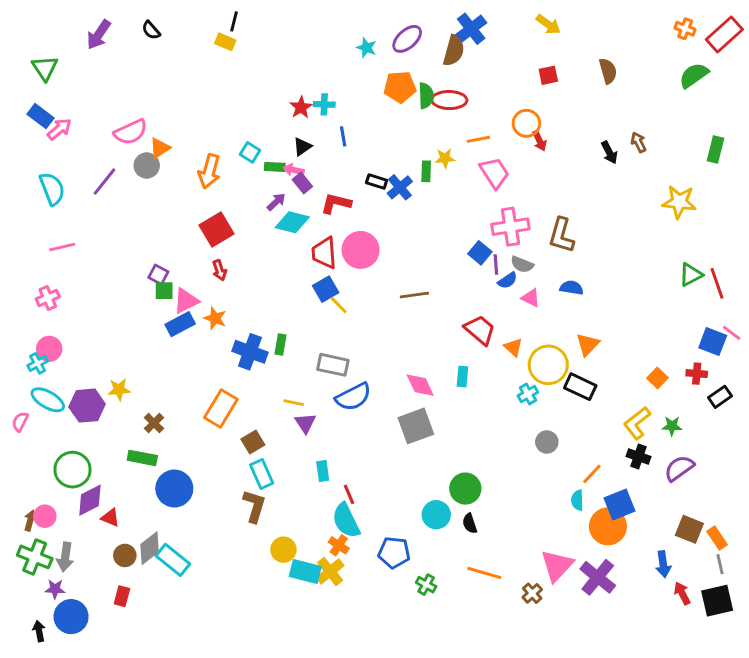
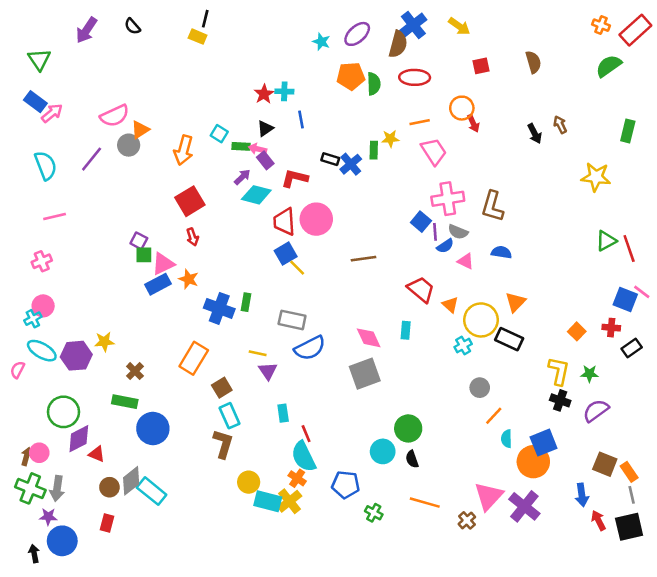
yellow arrow: (548, 24) -> (459, 26), moved
red ellipse: (449, 100) -> (415, 77), moved
yellow L-shape: (637, 423) -> (559, 371), turned 140
orange line: (592, 474) -> (494, 416), moved

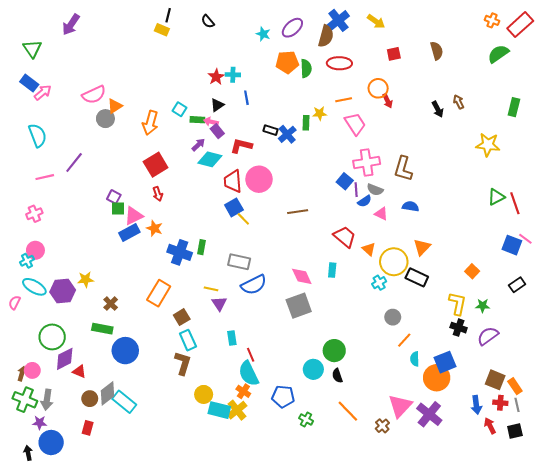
black semicircle: (132, 26) -> (208, 21), moved
purple line: (92, 159) -> (74, 162), moved
red cross: (611, 328) -> (500, 403), moved
orange line: (425, 503) -> (348, 411), turned 30
black square: (629, 527) -> (515, 431), size x0.7

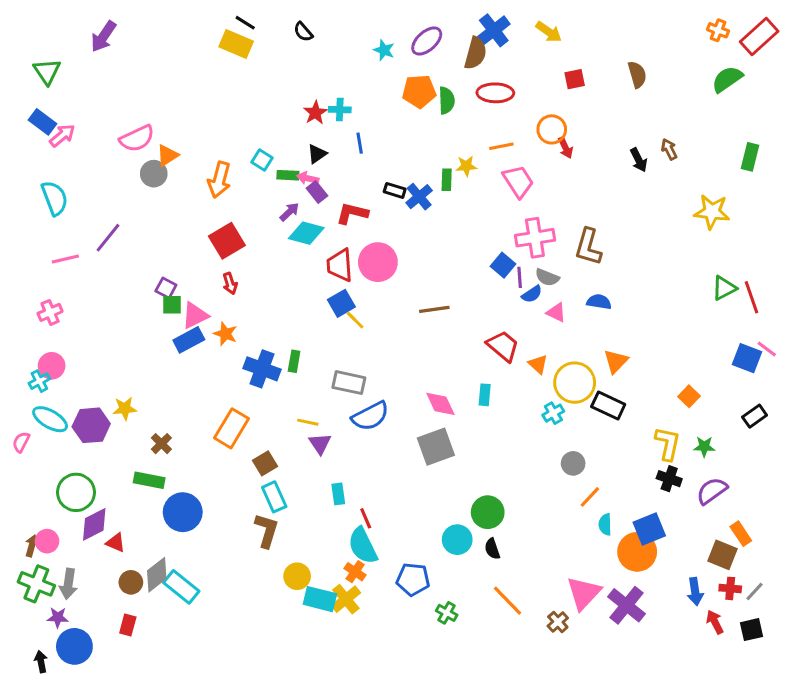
black line: (168, 15) -> (245, 23), turned -72
yellow rectangle: (162, 30) -> (236, 44), size x1.5
orange rectangle: (515, 386) -> (741, 534), moved
gray line: (517, 405) -> (755, 591), turned 56

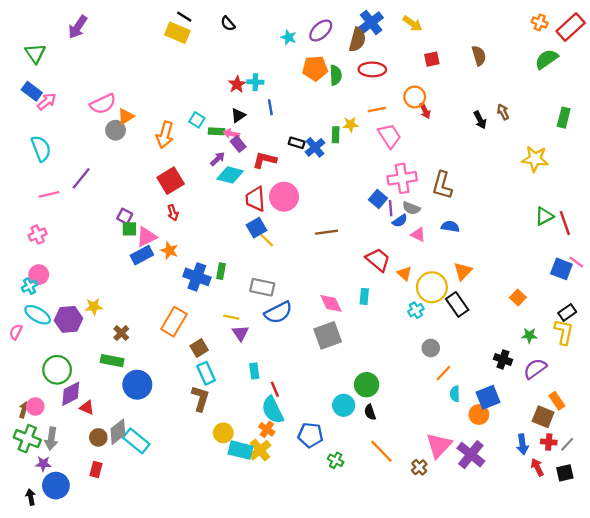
black rectangle: (608, 405) -> (457, 304), turned 30
yellow L-shape: (668, 444) -> (564, 332), moved
orange circle: (637, 552) -> (479, 414), size x0.7

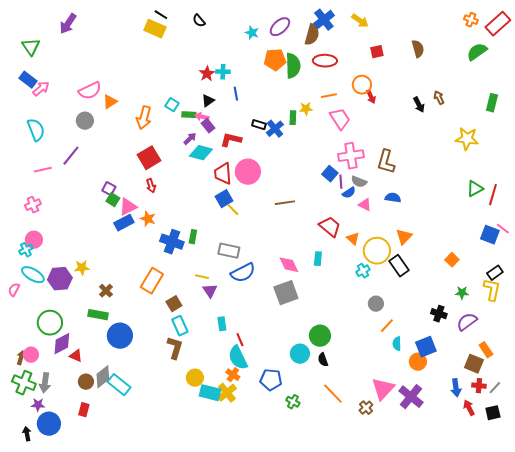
green semicircle: (336, 75) -> (293, 66), size x1.4
gray circle: (116, 130) -> (85, 121), moved
red line: (565, 223) -> (493, 195), turned 35
green square: (129, 229) -> (113, 200), turned 32

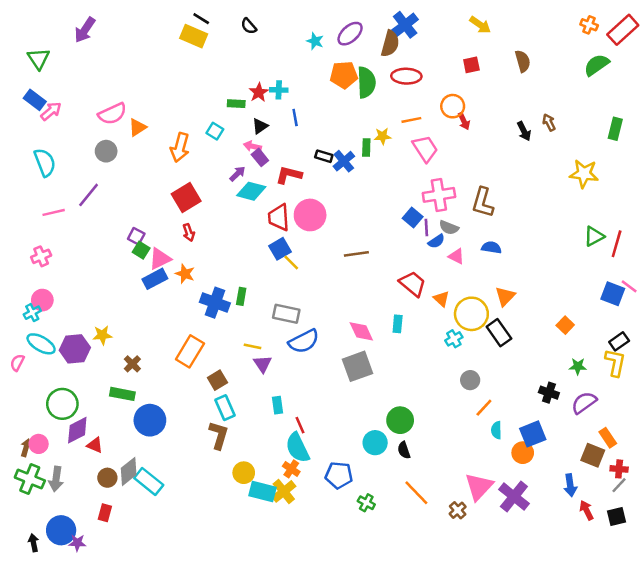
yellow arrow: (360, 21) -> (480, 25), moved
green rectangle: (189, 115) -> (236, 104), moved
red cross: (479, 386) -> (619, 469), moved
purple star: (38, 405) -> (77, 543), moved

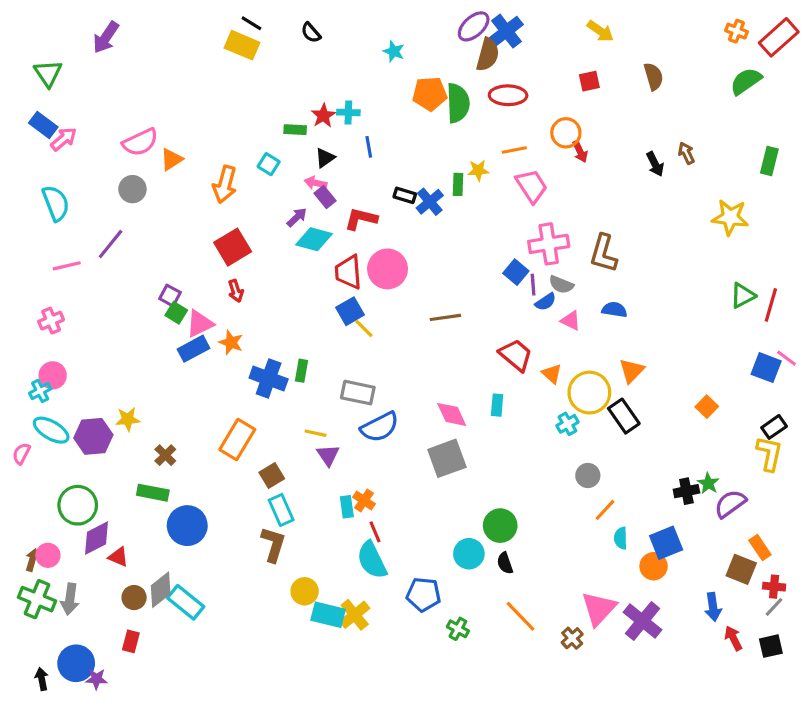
purple ellipse: (350, 34) -> (474, 26), moved
green star: (578, 366) -> (708, 483), moved, turned 30
black cross: (549, 393) -> (686, 491), turned -30
orange cross: (291, 469) -> (364, 501), moved

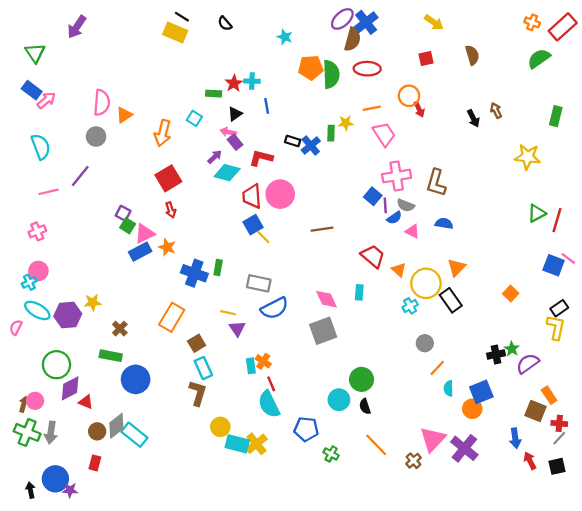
pink semicircle: (140, 142) -> (102, 103), turned -60

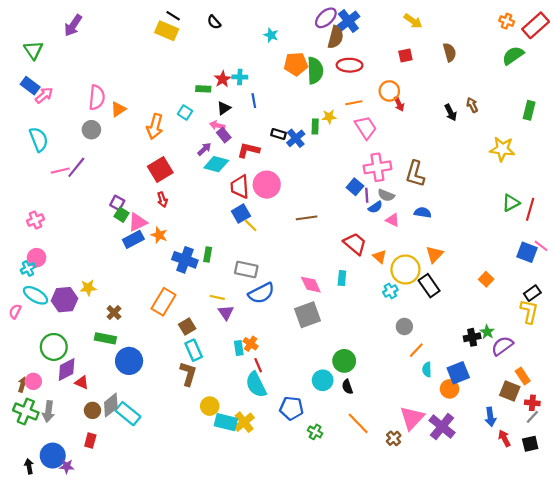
pink line: (49, 192) -> (60, 171), moved

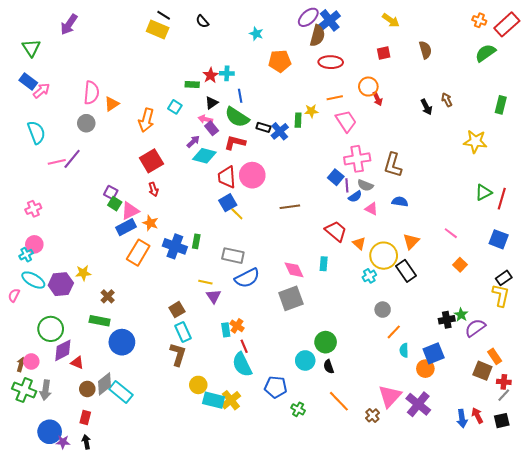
green semicircle: (315, 71) -> (237, 117), moved, turned 125
pink line: (541, 246) -> (451, 233), moved
orange rectangle: (163, 302) -> (138, 253), moved
blue arrow: (490, 417) -> (462, 419), moved
black arrow: (29, 466) -> (86, 442), moved

